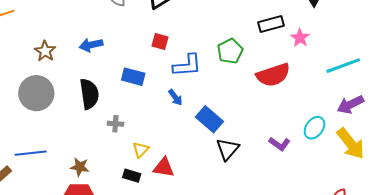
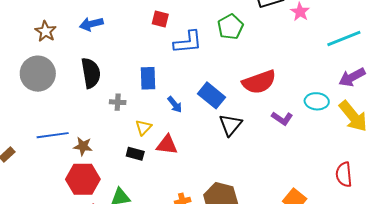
red semicircle: (273, 75) -> (259, 82), moved
blue rectangle: (133, 77) -> (148, 78), moved, turned 75
blue arrow: (175, 97) -> (175, 105), moved
cyan ellipse: (314, 128) -> (317, 101), turned 60
blue line: (31, 153) -> (53, 135), moved

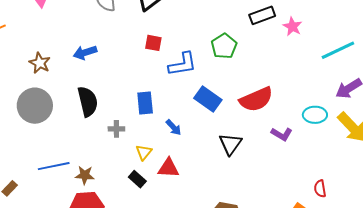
blue rectangle: (211, 95) -> (208, 99), moved
black rectangle: (135, 154) -> (137, 179), turned 30
red semicircle: (344, 175) -> (320, 189), moved, size x0.7

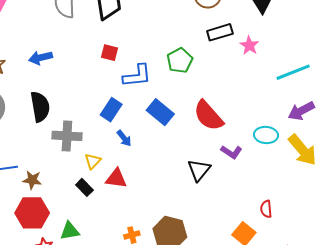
red semicircle: (256, 99) -> (208, 116), turned 68
blue rectangle: (145, 103) -> (111, 110), moved, turned 35
gray cross: (116, 129) -> (67, 136), size x1.8
black triangle: (230, 144) -> (199, 170), moved

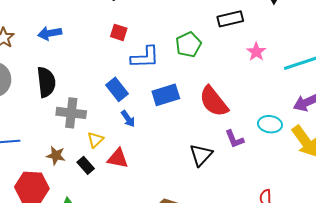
pink star: (249, 45) -> (256, 52), moved
blue rectangle: (111, 110) -> (117, 89), turned -75
blue rectangle: (160, 112) -> (166, 95), turned -60
purple L-shape: (231, 152) -> (234, 139), turned 30
brown star: (32, 180) -> (56, 155), moved

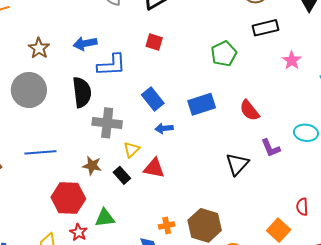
blue L-shape: (145, 57) -> (112, 65), moved
red semicircle: (214, 101) -> (249, 110), size x0.7
blue arrow: (128, 119) -> (164, 128), turned 120

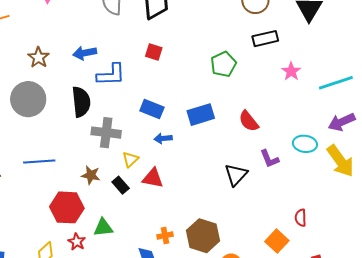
blue rectangle: (153, 99) -> (152, 109), turned -30

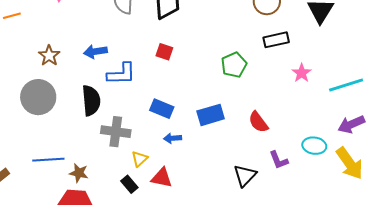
brown star: (91, 175) -> (79, 173), moved

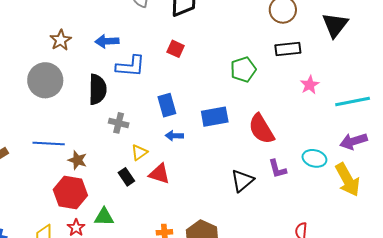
blue rectangle: (162, 109) -> (167, 105), turned 45
red semicircle: (258, 122) -> (261, 129), size x1.4
gray cross: (116, 132) -> (119, 123), size x0.7

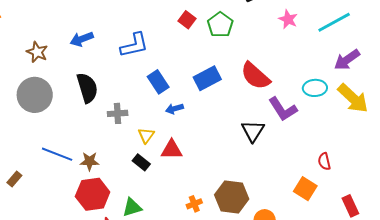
red square: (176, 49) -> (187, 20), moved, turned 30
blue L-shape: (130, 66) -> (134, 45), moved
blue line: (49, 144) -> (57, 154), turned 36
purple L-shape: (277, 169) -> (283, 109), size x1.4

